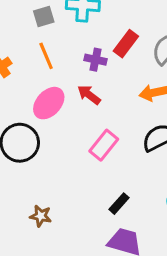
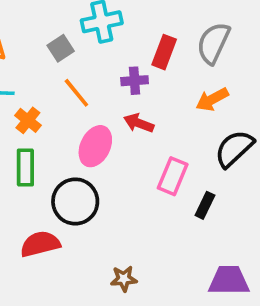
black rectangle: (119, 204) -> (205, 205), moved

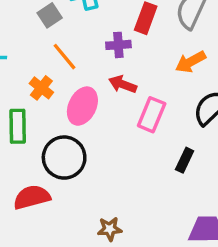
orange cross: (28, 120) -> (41, 88), moved
pink rectangle: (173, 176) -> (152, 115), moved

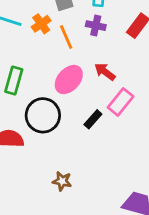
purple cross: (118, 45) -> (96, 26), moved
orange cross: (41, 88) -> (41, 24), moved
black rectangle: (185, 160) -> (93, 119), moved

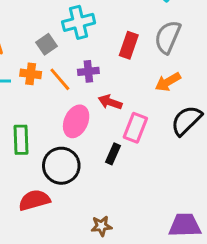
orange cross: (41, 24) -> (31, 74), turned -30
purple cross: (96, 26) -> (88, 71), moved

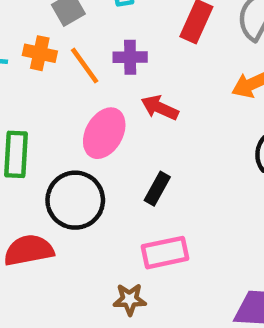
pink rectangle: (135, 128) -> (165, 253), moved, turned 52

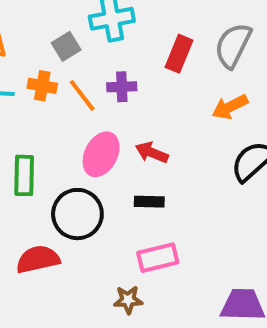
red arrow: (160, 108) -> (152, 153), moved
black rectangle: (157, 189) -> (149, 202), turned 64

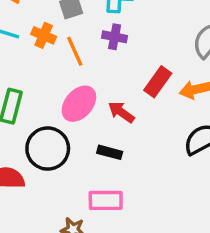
red rectangle: (179, 54) -> (158, 82), moved
purple cross: (122, 87) -> (115, 37), moved

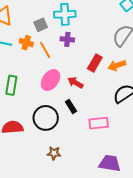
black circle: (48, 149) -> (46, 118), moved
black rectangle: (110, 152) -> (71, 106), turned 48
pink rectangle: (106, 200) -> (99, 123), moved

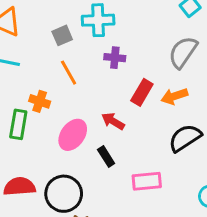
purple cross: (67, 39) -> (115, 58), moved
orange cross: (26, 43) -> (40, 101), moved
pink ellipse: (50, 80) -> (73, 135), moved
black circle: (46, 118) -> (64, 194), moved

